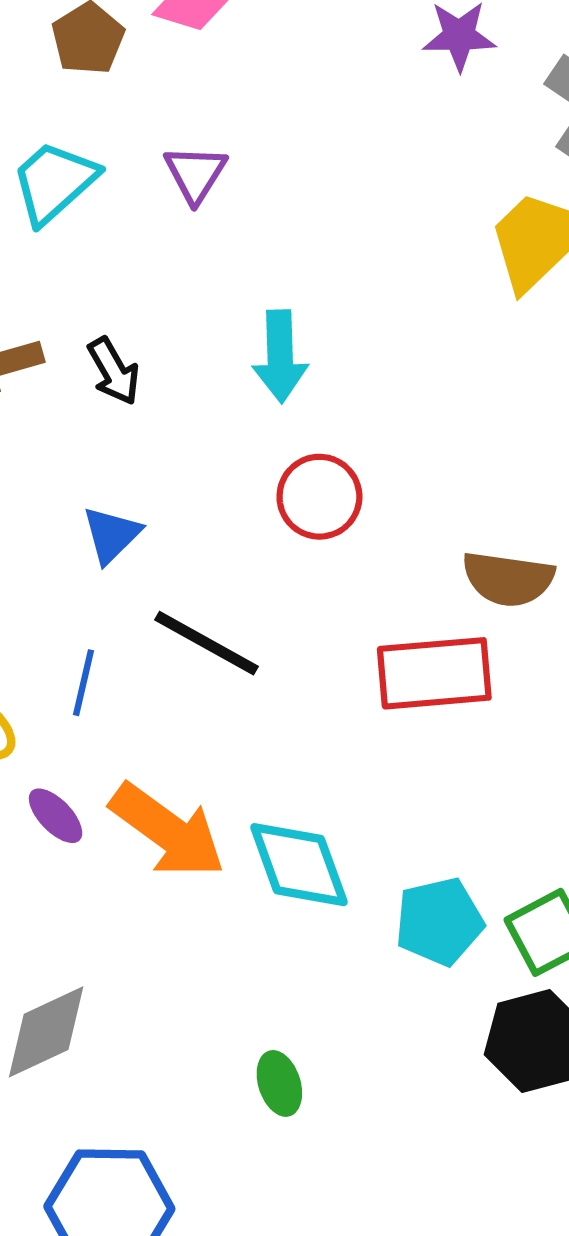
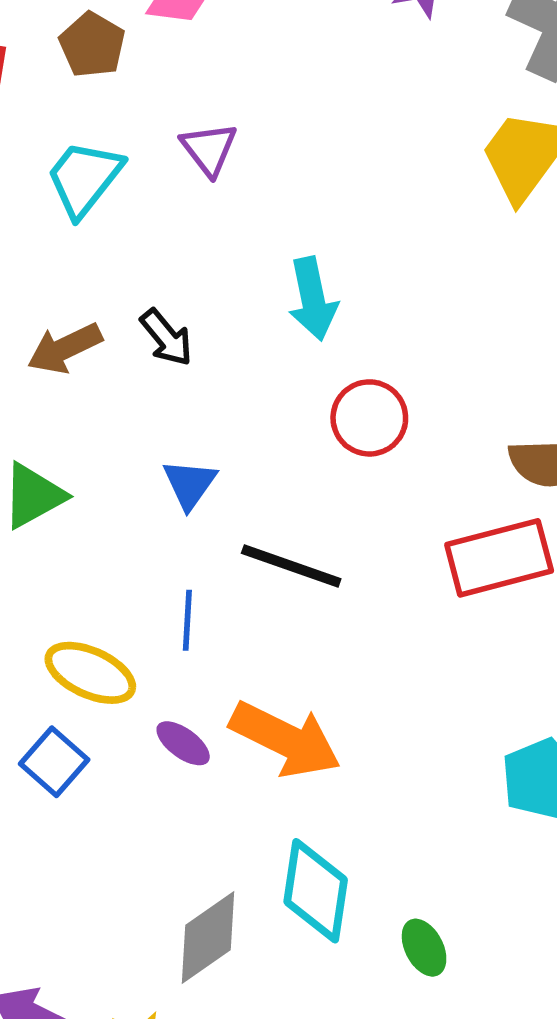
cyan diamond: (299, 865) -> (316, 891), moved, turned 38

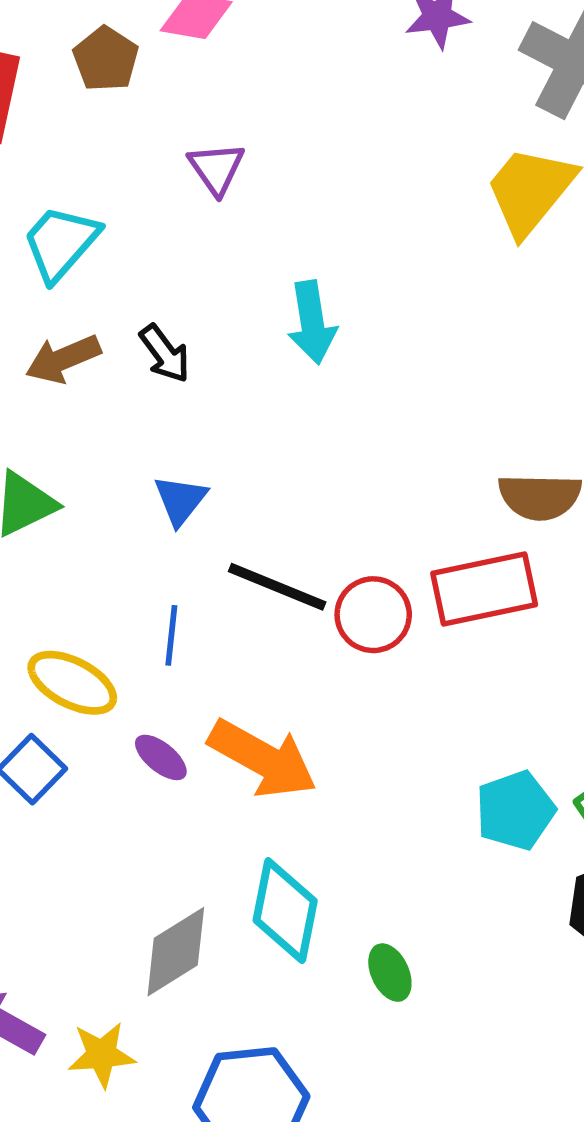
cyan trapezoid: (84, 178) -> (61, 243), moved
red circle: (369, 418) -> (373, 615), moved

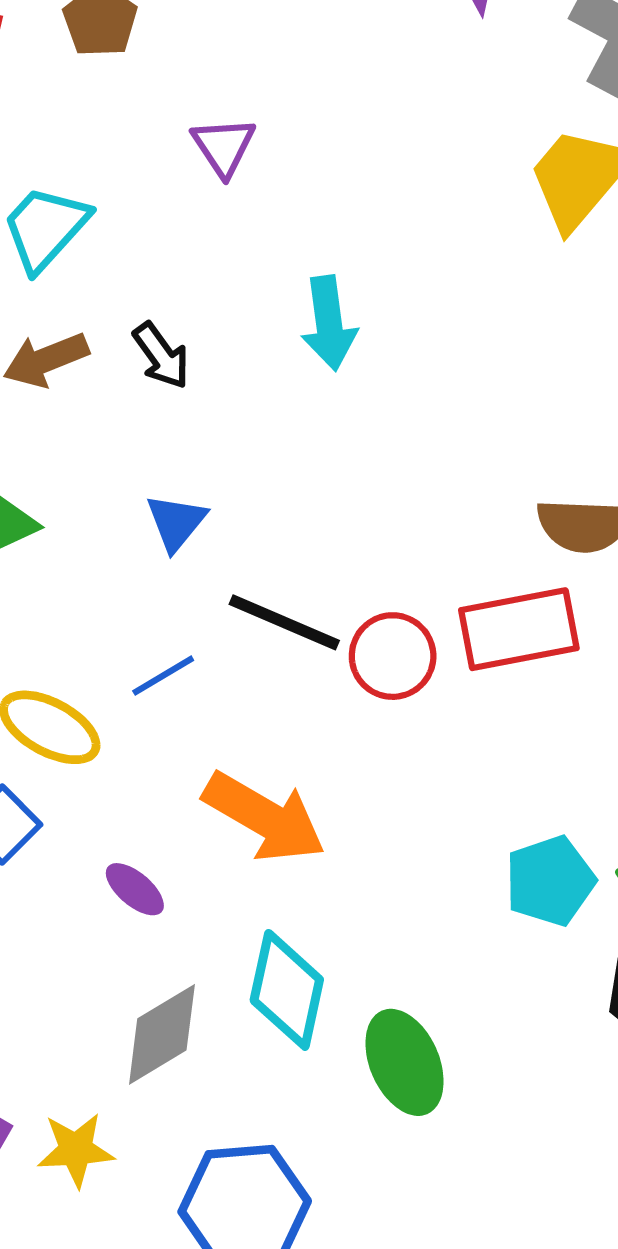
blue line: (171, 635) -> (163, 676), turned 52
purple ellipse: (161, 757) -> (135, 889), moved
green ellipse: (390, 973) -> (405, 1062), size x1.6

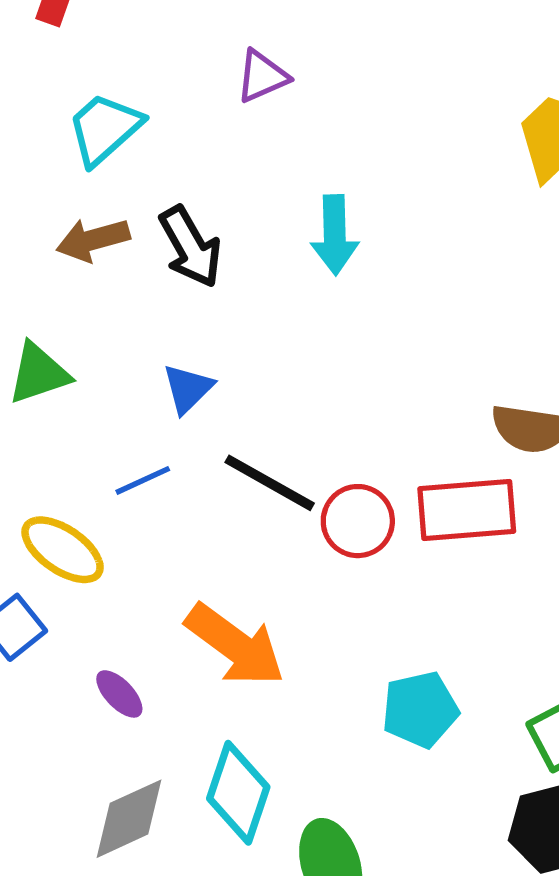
purple triangle: (224, 147) -> (262, 76), turned 34
black arrow: (161, 356) -> (190, 247), size x1.4
blue line: (163, 676) -> (143, 480), moved
cyan pentagon: (550, 881) -> (420, 710), moved

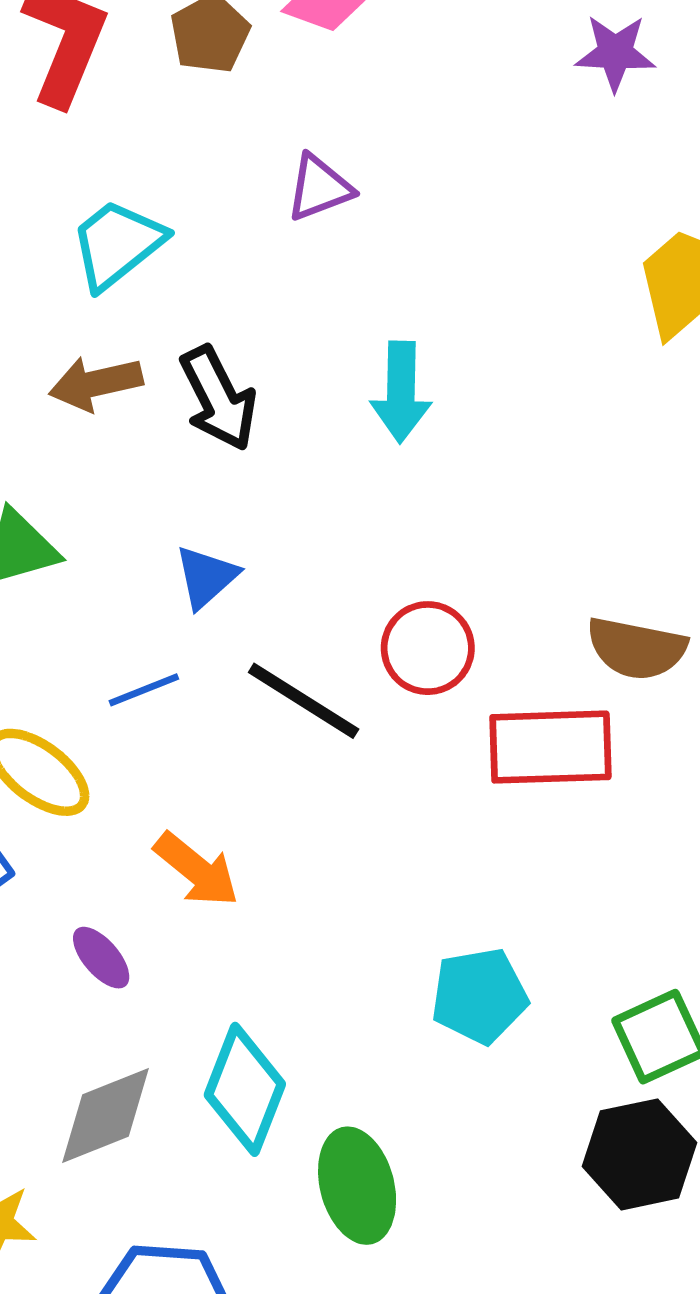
red circle: (358, 521) -> (428, 648), moved
orange arrow: (235, 645) -> (197, 870), moved, size x0.7

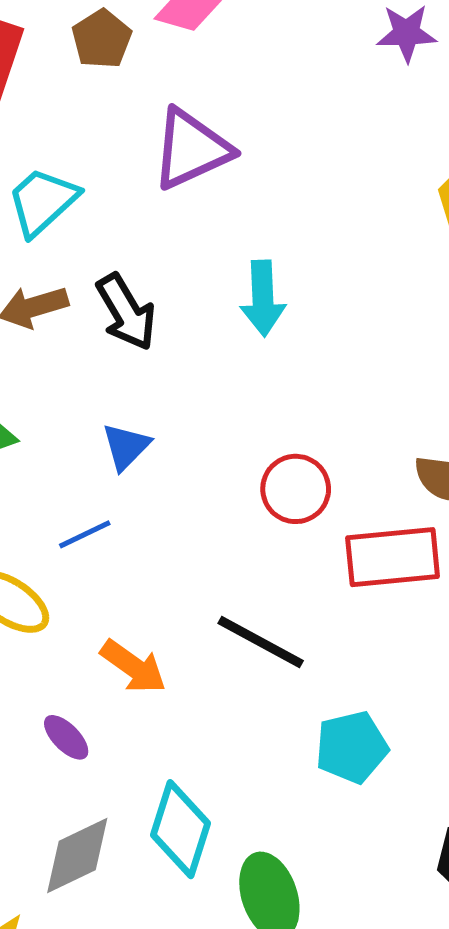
purple triangle: (319, 188) -> (191, 149), size x1.6
black line: (304, 701) -> (261, 642), moved

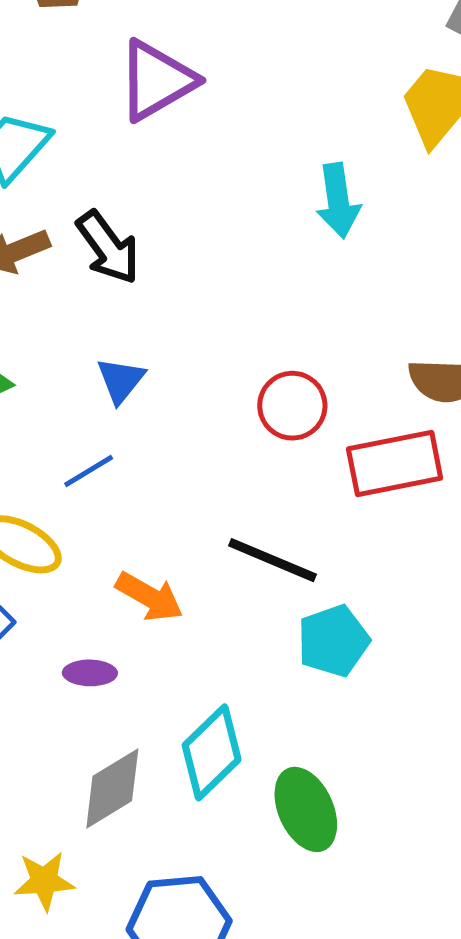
cyan arrow: (263, 298) -> (338, 201), moved
purple ellipse: (66, 737) -> (90, 673), turned -39
cyan pentagon: (352, 747) -> (333, 641), moved
cyan diamond: (180, 829) -> (212, 752), turned 34

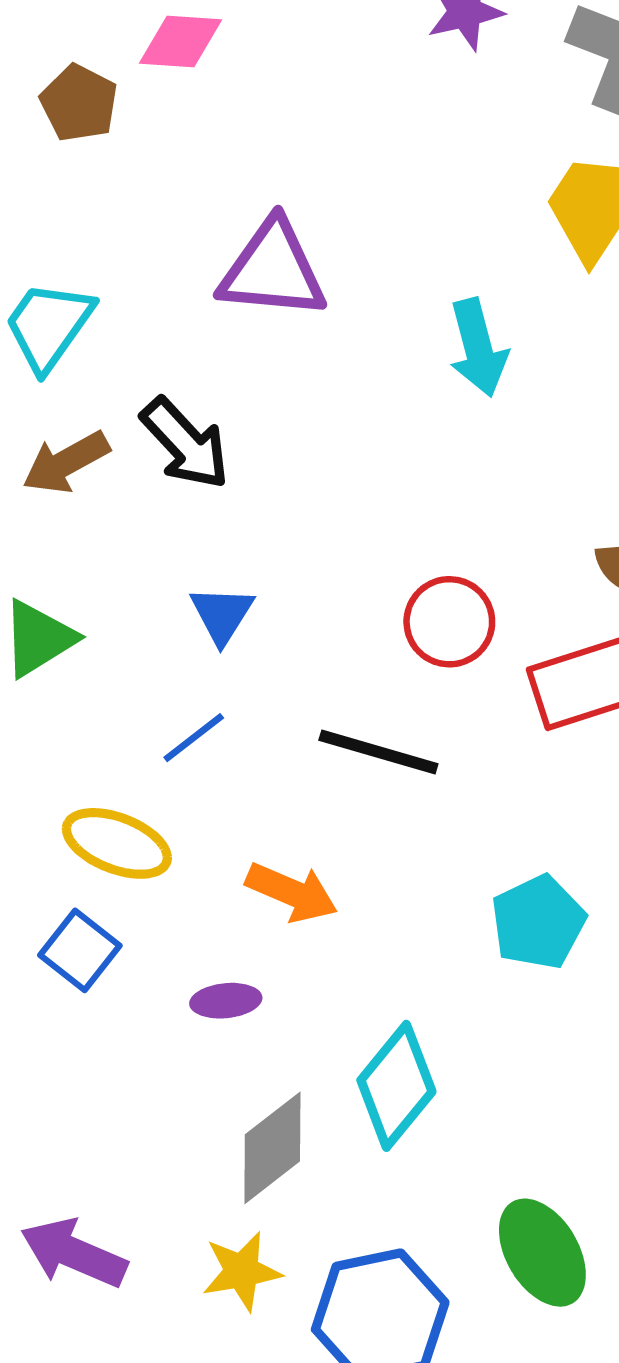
purple triangle: (157, 80) -> (273, 270), moved, turned 42
black line: (273, 560) -> (378, 752), moved
green ellipse: (306, 809) -> (542, 1253), moved
yellow star: (44, 881) -> (242, 1271), moved

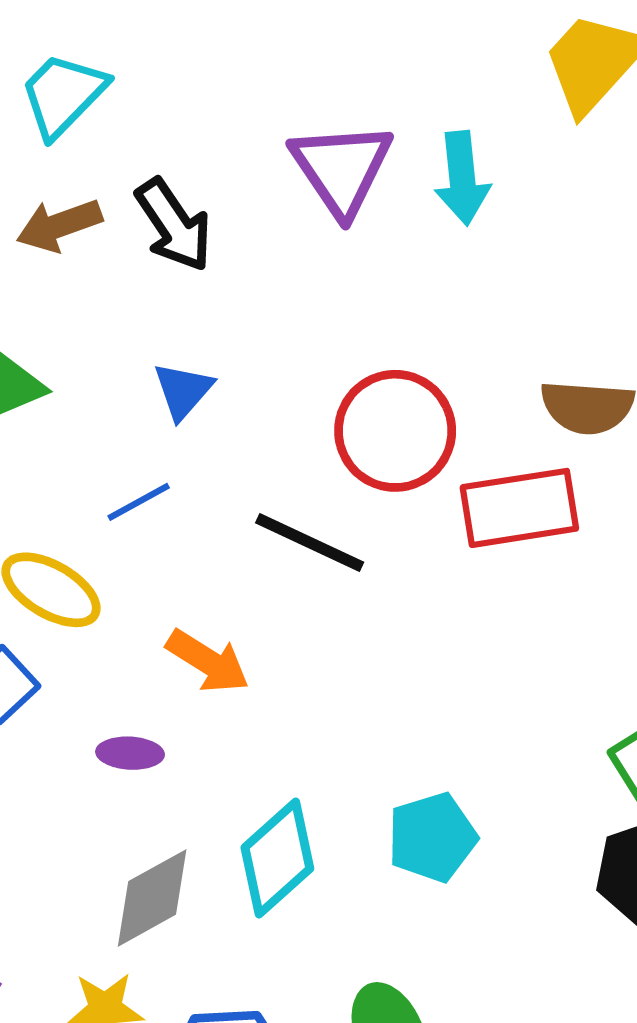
purple triangle: (273, 270) -> (342, 168), moved, turned 42
red circle: (449, 622) -> (395, 431), size x1.4
cyan pentagon: (538, 922) -> (432, 837), moved

